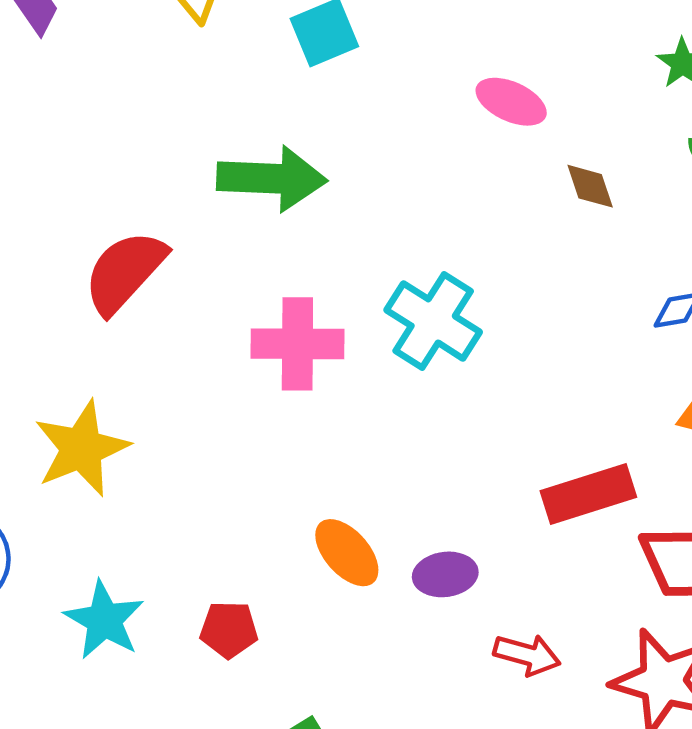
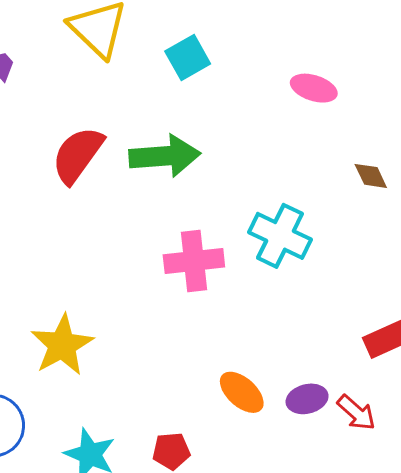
brown diamond: (590, 186) -> (371, 176), moved
red semicircle: (125, 272) -> (78, 155), moved
red arrow: (527, 655) -> (356, 413), moved, turned 33

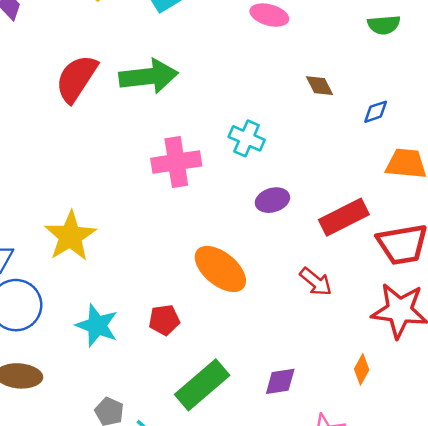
cyan cross: (280, 236) -> (247, 138), size x0.7
orange ellipse: (242, 392) -> (220, 269), size x1.4
purple ellipse: (307, 399) -> (272, 200), moved

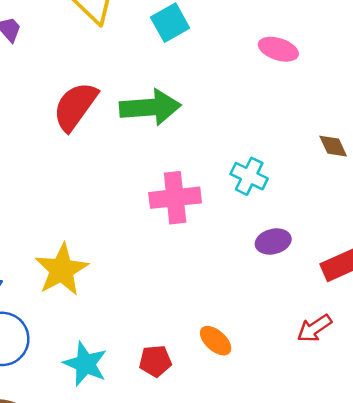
brown diamond: (320, 86) -> (333, 146), moved
orange ellipse: (220, 269) -> (216, 341), moved, size x0.6
red arrow: (316, 282) -> (314, 328), turned 104

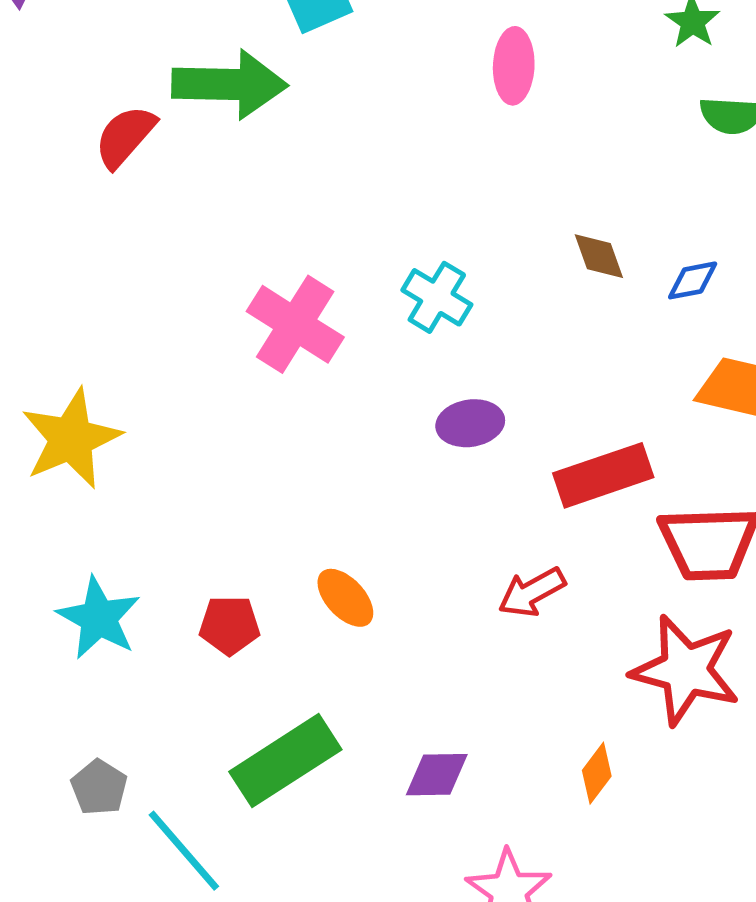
pink ellipse: (278, 49) -> (514, 66), turned 69
red semicircle: (75, 106) -> (125, 136), size x0.7
green arrow: (150, 107) -> (230, 84), moved
pink cross: (175, 198) -> (295, 324), turned 33

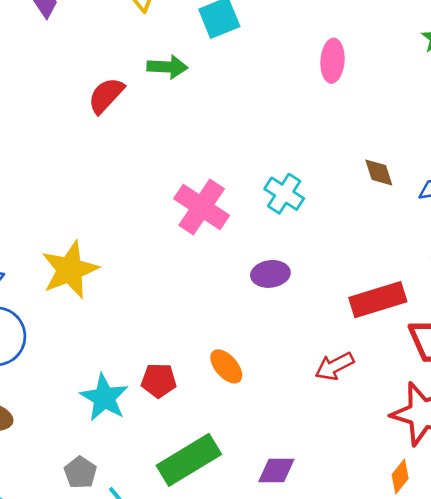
green arrow: (230, 84) -> (167, 67), size x0.6
purple ellipse: (470, 423) -> (270, 274), moved
cyan star: (99, 618) -> (104, 398), moved
orange diamond: (597, 773) -> (400, 477), moved

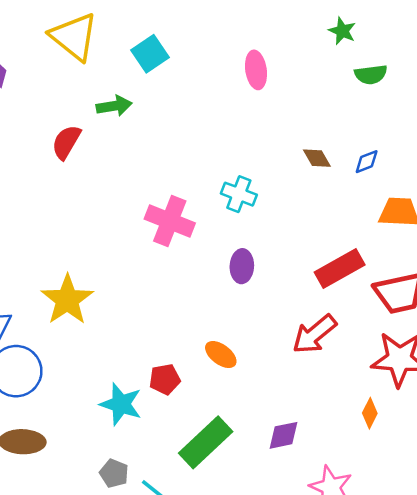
purple ellipse: (270, 274) -> (242, 266), turned -68
red arrow: (334, 366) -> (314, 334), size x1.4
orange diamond: (400, 477) -> (370, 413), moved

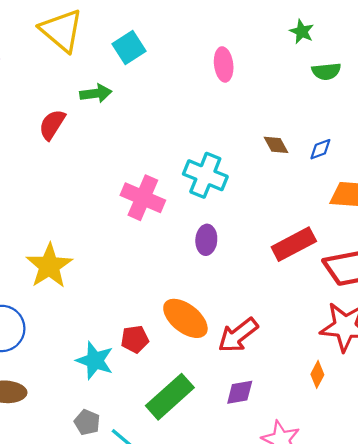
cyan cross: (239, 194) -> (205, 175), size x1.4
red arrow: (314, 334) -> (238, 335), moved
orange ellipse: (221, 355) -> (185, 318), size x1.6

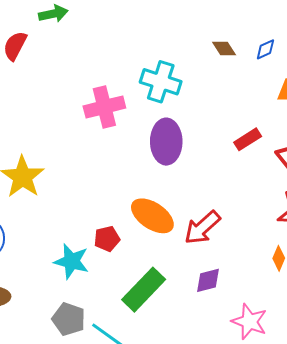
pink cross: (143, 198) -> (104, 107), turned -33
purple ellipse: (206, 240) -> (166, 142), size x1.6
red rectangle: (294, 244) -> (248, 139), size x0.7
gray pentagon: (87, 422) -> (69, 319), size x1.4

